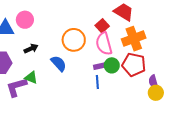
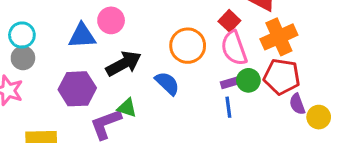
black arrow: (31, 49) -> (124, 64), size x1.6
purple semicircle: (153, 82) -> (297, 104), moved

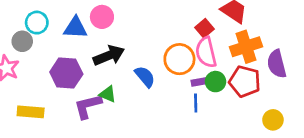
cyan circle: (22, 35) -> (37, 23), moved
orange circle: (188, 46) -> (179, 59), moved
purple semicircle: (297, 104) -> (277, 64), moved, size x1.5

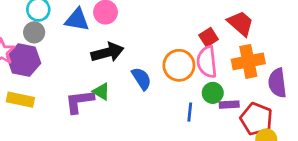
gray circle: (22, 41) -> (34, 32), moved
purple hexagon: (66, 73) -> (24, 60), moved
red pentagon: (245, 81) -> (256, 119), moved
purple rectangle: (201, 82) -> (229, 105), moved

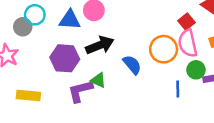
gray circle: (34, 32) -> (23, 27), moved
purple hexagon: (24, 60) -> (65, 58), moved

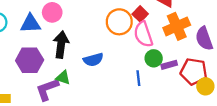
black arrow: (100, 45) -> (61, 45), turned -55
orange circle: (164, 49) -> (119, 22), moved
blue semicircle: (132, 65) -> (93, 60), turned 120

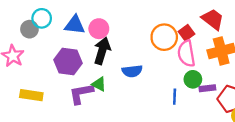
pink circle: (52, 12) -> (99, 29), moved

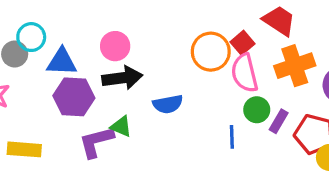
blue triangle: (75, 25) -> (62, 62), moved
black arrow: (102, 51) -> (122, 78), turned 70
purple rectangle: (207, 88) -> (279, 121), turned -49

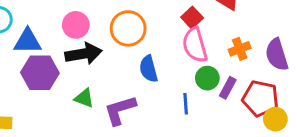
orange circle: (211, 52) -> (128, 28), moved
orange cross: (295, 66) -> (240, 49), moved, size x0.6
blue semicircle: (168, 104) -> (149, 69), moved, turned 88
purple L-shape: (96, 142) -> (120, 110), moved

